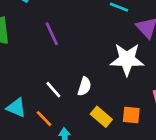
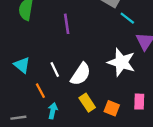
white semicircle: (84, 86) -> (81, 74), size x1.5
cyan triangle: (16, 108) -> (22, 65), moved

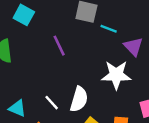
purple line: (67, 24) -> (59, 46), moved

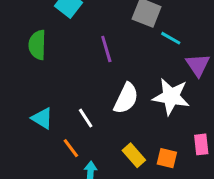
white semicircle: (79, 99) -> (126, 98), moved

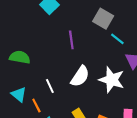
green semicircle: (37, 45) -> (20, 57), moved, turned 90
cyan triangle: (42, 118) -> (19, 94), moved

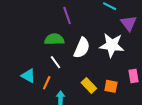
green semicircle: (20, 57) -> (54, 39), moved
orange line: (36, 105) -> (47, 83), turned 64

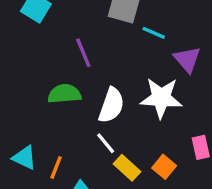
white line: (56, 62) -> (106, 143), moved
orange square: (111, 86) -> (164, 167), turned 32

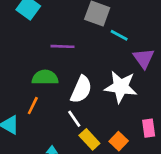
purple line: (83, 53) -> (63, 46), turned -70
orange line: (56, 167) -> (33, 106), moved

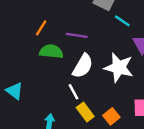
purple line: (63, 46) -> (77, 35), moved
orange line: (33, 106) -> (41, 28), moved

